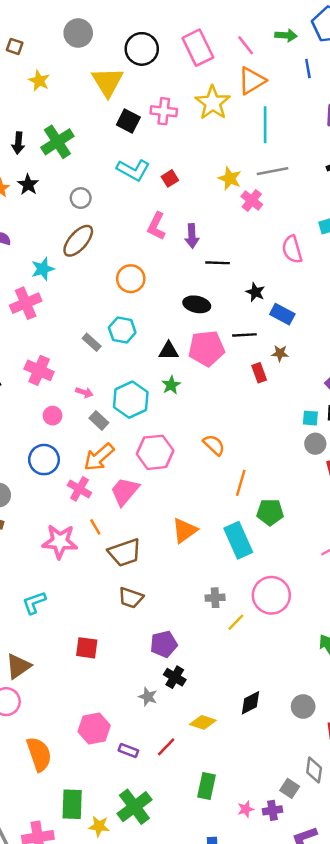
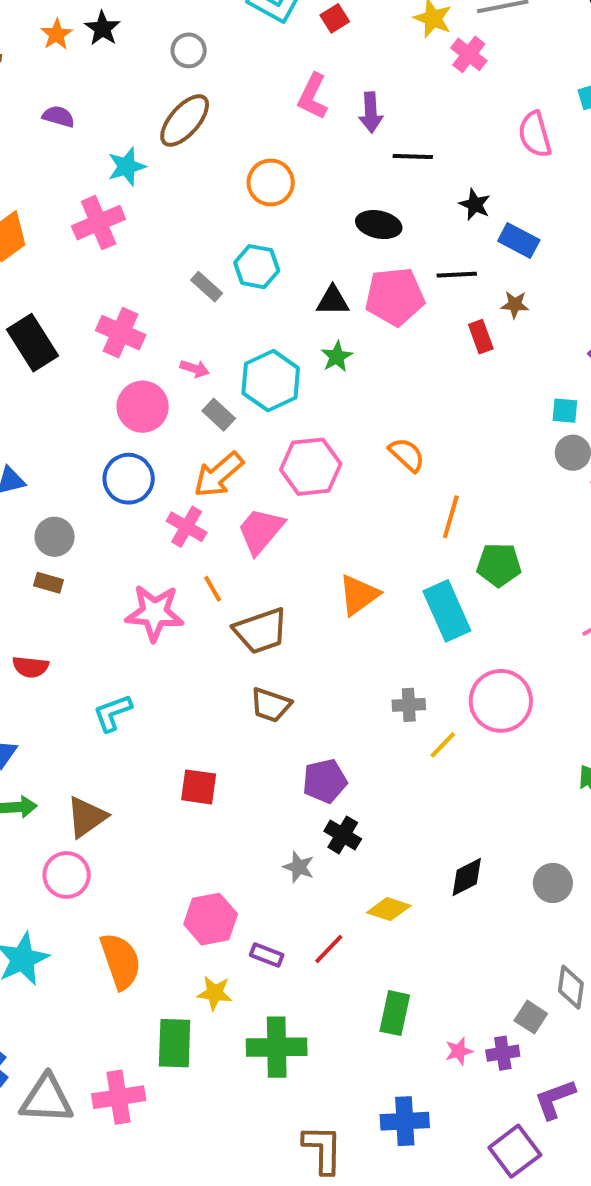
pink circle: (53, 416) -> (143, 407), size x1.6
green cross: (134, 807) -> (277, 1047), turned 36
yellow star: (99, 826) -> (215, 993), moved

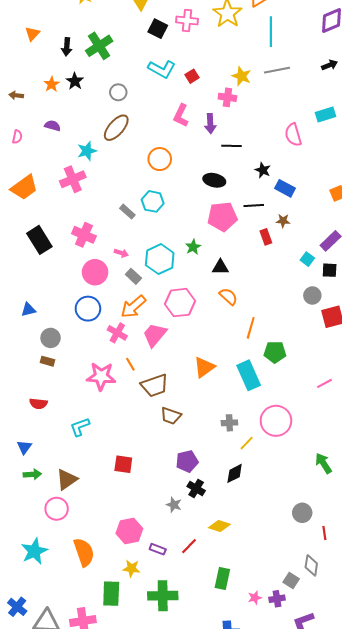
pink cross: (469, 54) -> (227, 97), moved, turned -30
black triangle: (333, 301) -> (220, 267), moved
cyan square: (565, 411) -> (307, 259), moved, turned 32
brown trapezoid: (271, 705) -> (171, 416), moved
black diamond: (467, 877) -> (235, 473), moved

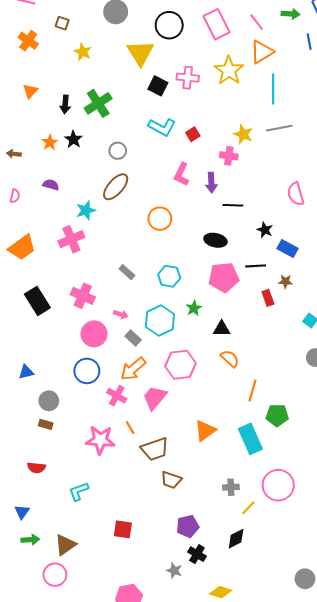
cyan hexagon: (153, 201) -> (169, 276), moved

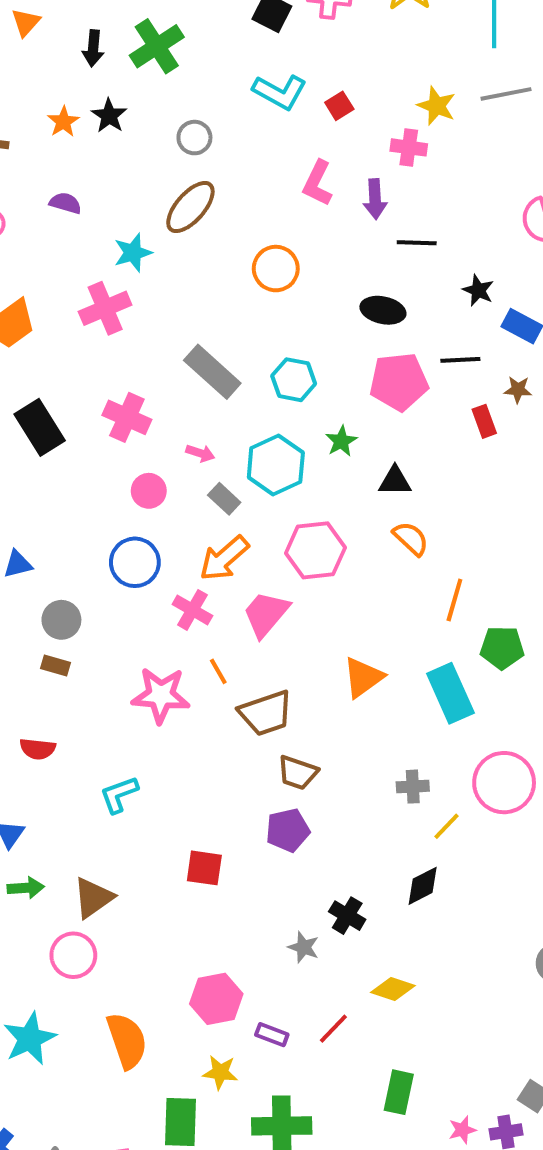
gray rectangle: (127, 272) -> (212, 372), size x1.8
pink circle: (94, 334) -> (149, 491), size x0.7
purple pentagon: (188, 526) -> (288, 830), moved

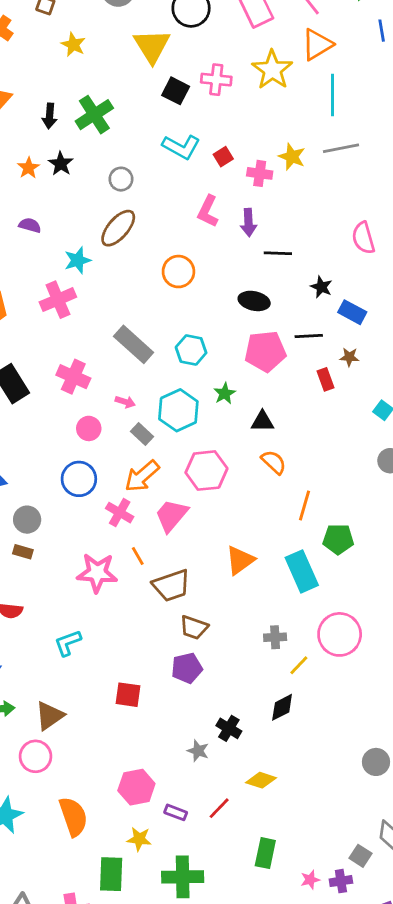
pink cross: (409, 147) -> (260, 173), moved

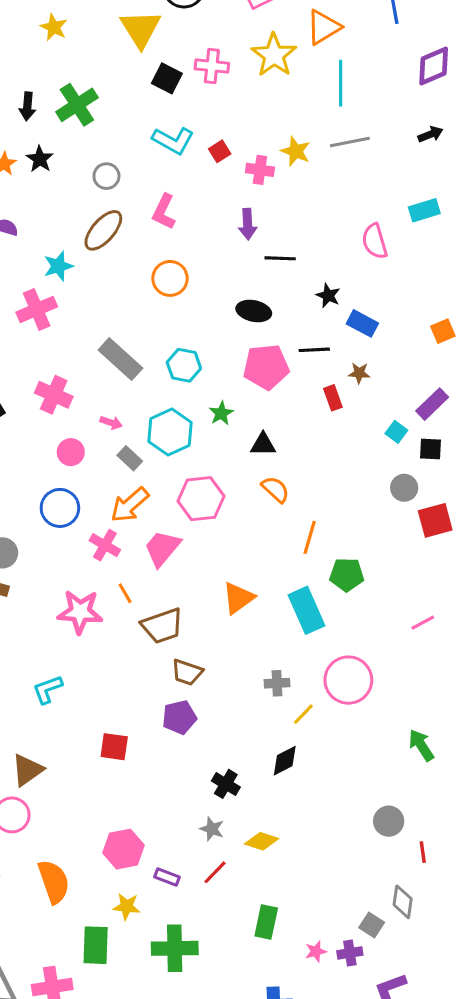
pink L-shape: (208, 211) -> (164, 212), moved
gray star: (198, 751) -> (212, 829), moved

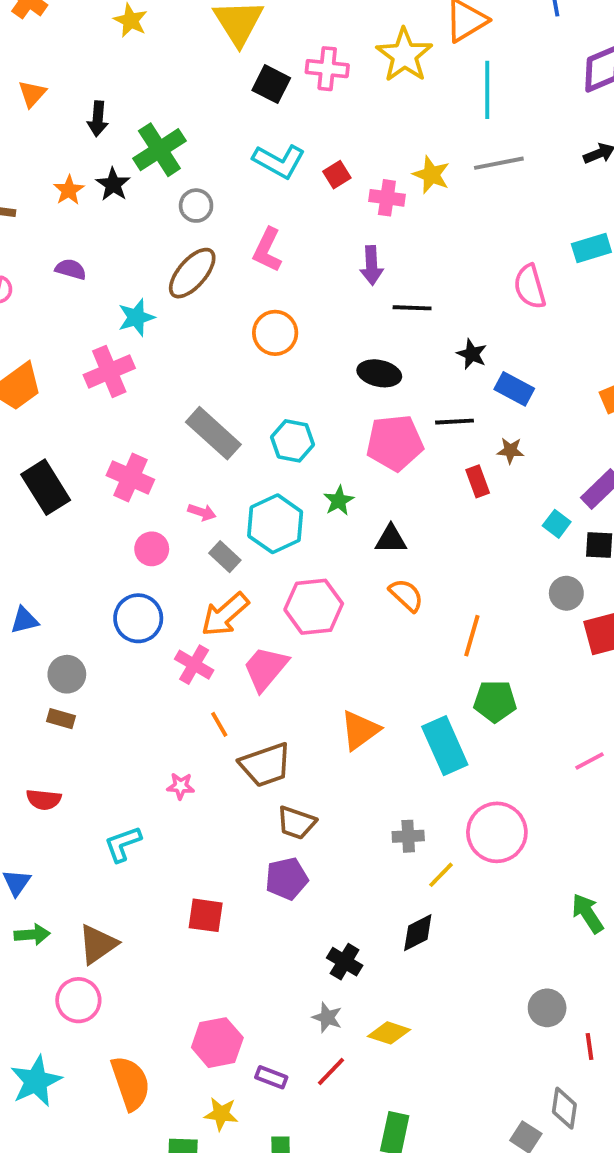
green cross: (77, 105) -> (159, 150), moved
orange line: (310, 537) -> (472, 636), moved
pink star: (80, 612) -> (181, 786), moved, size x0.5

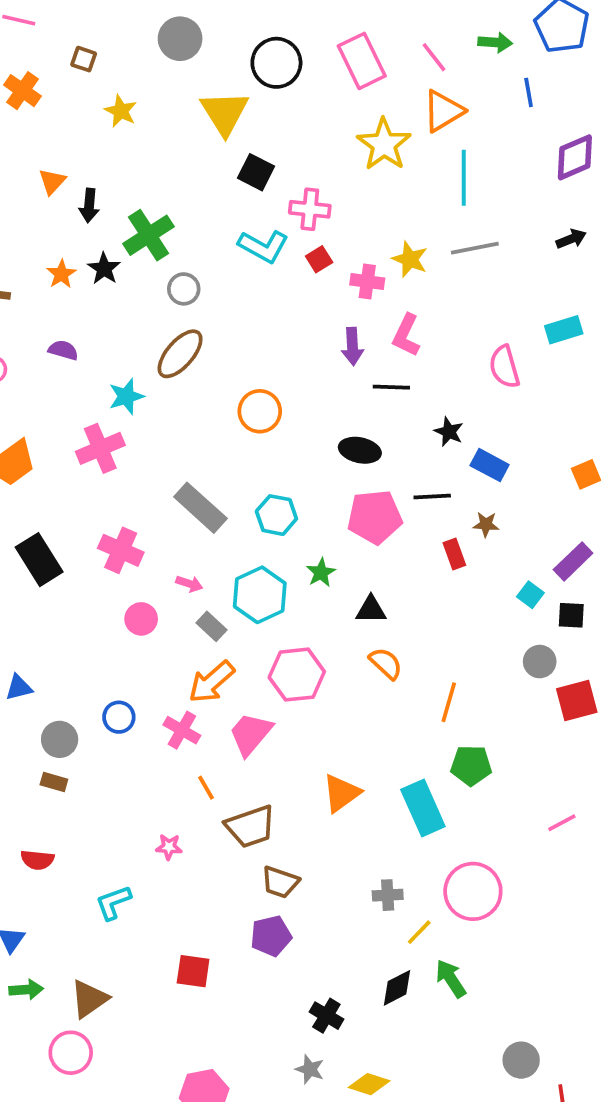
pink cross: (327, 69) -> (310, 209), moved
orange triangle: (32, 94) -> (52, 181), moved
pink L-shape: (267, 250) -> (406, 335), moved
blue circle: (138, 618) -> (119, 717), moved, size x0.7
green arrow: (588, 913) -> (451, 979), moved

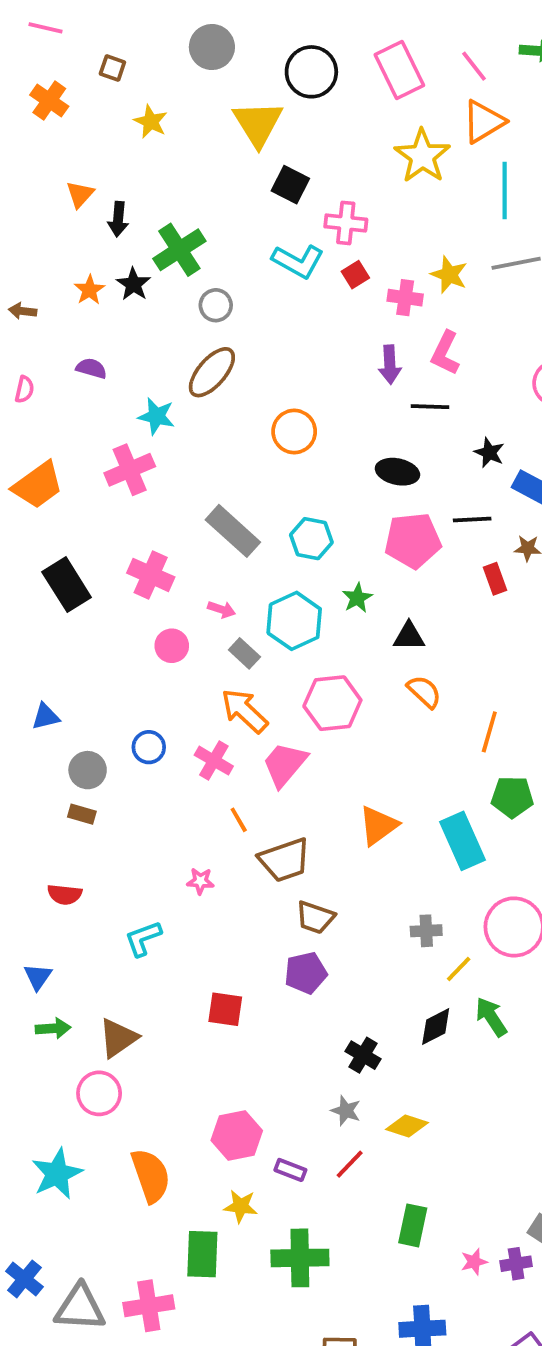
cyan star: (126, 396) -> (156, 416), turned 30
orange arrow: (212, 682) -> (244, 711), turned 84

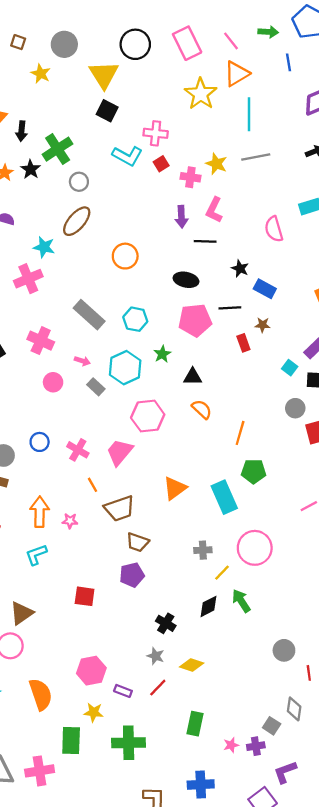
gray circle: (212, 47) -> (64, 44), moved
black square: (290, 185) -> (107, 111), moved
orange arrow: (244, 711) -> (40, 512), moved, turned 48

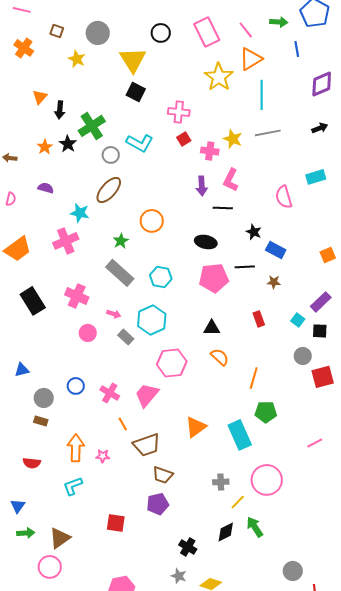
black circle: (135, 44) -> (161, 33), size x0.7
cyan L-shape: (127, 156) -> (140, 143), moved
red rectangle: (243, 343) -> (259, 319), moved
green star: (162, 354) -> (121, 241), moved

